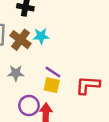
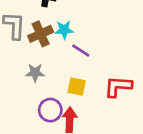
brown cross: (21, 40) -> (41, 34), turned 30
purple line: (53, 72) -> (81, 51), moved

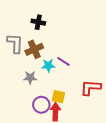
cyan star: (64, 30) -> (48, 65), moved
yellow square: (77, 87) -> (58, 97), moved

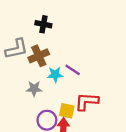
gray L-shape: (15, 43) -> (17, 49), turned 75
red L-shape: (91, 88) -> (87, 101), moved

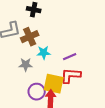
purple line: (73, 70) -> (70, 57), moved, turned -56
yellow square: (67, 111) -> (54, 84), size x1.5

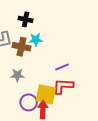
brown cross: (30, 37) -> (21, 47), turned 36
cyan star: (44, 53) -> (36, 40), moved

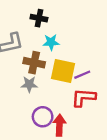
brown cross: (21, 47) -> (34, 63), moved
yellow square: (46, 94) -> (63, 71), moved

